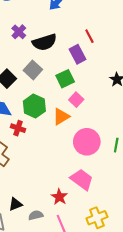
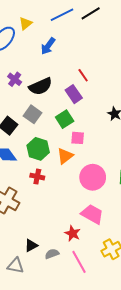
pink square: (76, 100) -> (78, 138), turned -32
red cross: (18, 128) -> (37, 177), moved

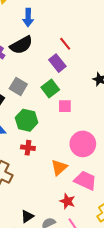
blue arrow: (48, 46) -> (28, 18), turned -30
black semicircle: (41, 86) -> (21, 45), moved
orange triangle: (65, 156) -> (59, 167), moved

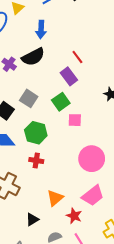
orange triangle: (59, 167) -> (55, 198), moved
pink trapezoid: (85, 181) -> (93, 196), turned 115
black triangle: (27, 216) -> (32, 220), moved

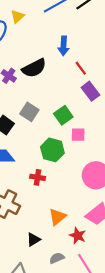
blue arrow: (41, 29) -> (64, 46), moved
purple rectangle: (69, 76) -> (90, 91), moved
green hexagon: (36, 133) -> (52, 150), moved

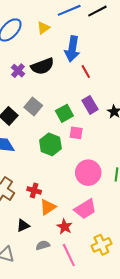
yellow triangle: (17, 16) -> (43, 28), moved
blue arrow: (64, 46) -> (72, 49), size x1.4
purple rectangle: (90, 91) -> (90, 105), moved
red cross: (38, 177) -> (34, 190), moved

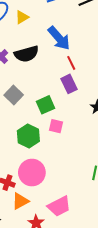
yellow triangle: (43, 28) -> (22, 17), moved
blue arrow: (72, 49) -> (59, 38), turned -55
purple rectangle: (90, 105) -> (69, 84), moved
pink circle: (88, 173) -> (32, 173), moved

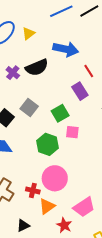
blue arrow: (59, 38) -> (66, 49), turned -30
red line: (71, 63) -> (89, 71), moved

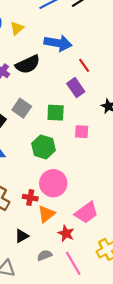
green square: (60, 113) -> (56, 113), turned 36
pink square: (72, 132) -> (82, 132), moved

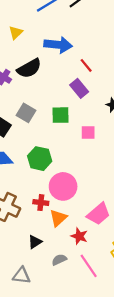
green hexagon: (43, 147) -> (40, 159), moved

